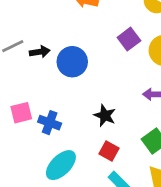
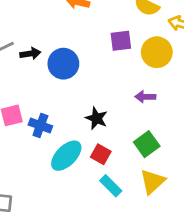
purple square: (129, 39) -> (121, 41), turned 30
cyan ellipse: (61, 165) -> (66, 156), moved

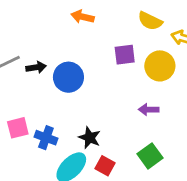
black star: (96, 118) -> (90, 138), moved

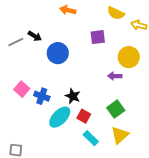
yellow circle: (160, 66) -> (129, 57), moved
black arrow: (36, 67) -> (35, 36), moved, turned 40
pink square: (18, 128) -> (22, 89), turned -35

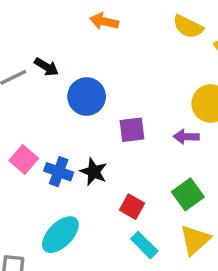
purple square: (98, 37) -> (132, 130), moved
black star: (73, 96) -> (94, 172), moved
cyan ellipse: (60, 117) -> (60, 235), moved

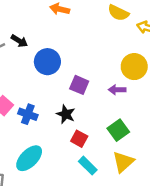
purple square: (132, 130) -> (79, 85), turned 30
black star: (94, 172) -> (66, 114), moved

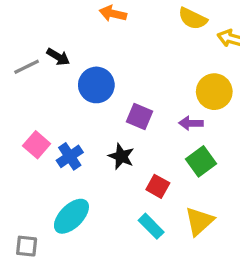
blue cross: (28, 114) -> (70, 156), turned 36
green square: (118, 130) -> (201, 161), moved
red square: (79, 139) -> (158, 186), moved

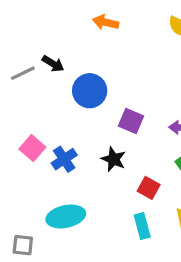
cyan ellipse: (71, 216) -> (66, 216), turned 33
cyan rectangle: (151, 226) -> (142, 226), turned 30

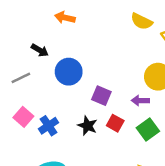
orange arrow: (106, 22) -> (65, 18), moved
gray line: (23, 73) -> (21, 78), moved
red square: (149, 188) -> (115, 123), moved

